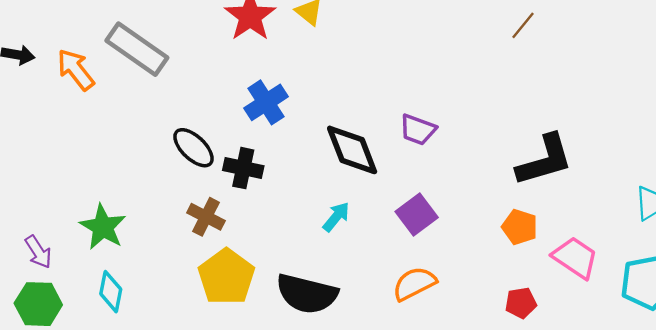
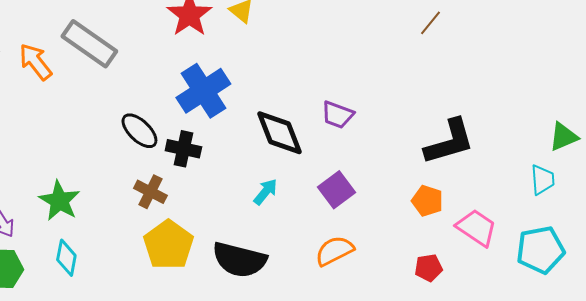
blue cross: (266, 102) -> (203, 91), size x1.4

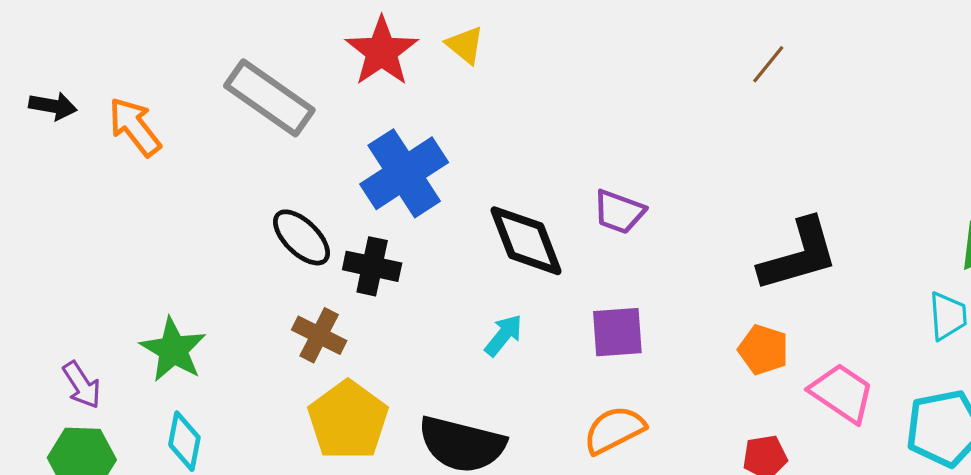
gray rectangle: (89, 44) -> (269, 98), moved
purple square: (336, 190) -> (617, 332), turned 33

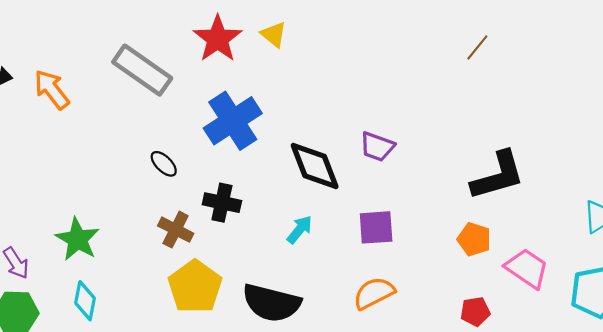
black ellipse: (301, 237) -> (164, 164), size x0.7
black cross: (372, 266) -> (222, 203), moved

